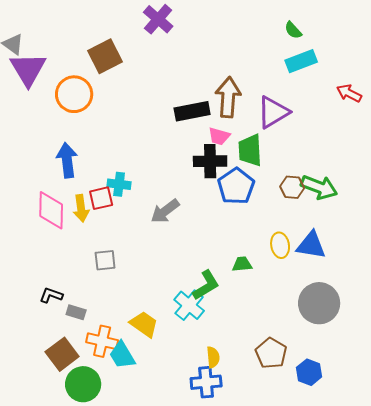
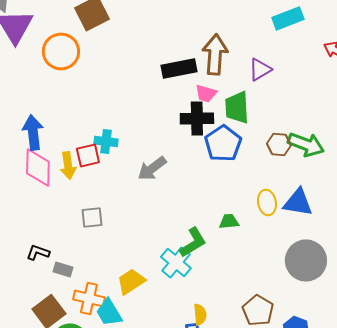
purple triangle: (273, 112) -> (260, 69), size x0.7
blue arrow: (67, 160) -> (33, 132), moved
yellow trapezoid: (144, 324) -> (131, 281), turned -68

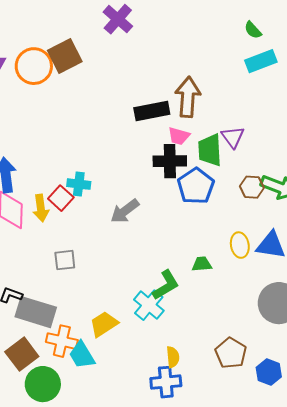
orange circle: (61, 51) -> (34, 66), moved
purple triangle: (260, 69) -> (233, 137), moved, turned -35
red square: (88, 155) -> (61, 198), turned -35
gray rectangle: (63, 269) -> (36, 312), size x2.0

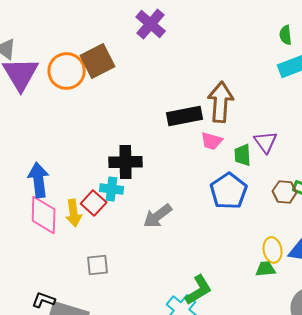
green semicircle: (253, 30) -> (286, 35), turned 36
green trapezoid: (210, 150) -> (243, 155), size x0.7
black cross: (170, 161) -> (126, 162), moved
green trapezoid: (202, 264) -> (266, 269), moved

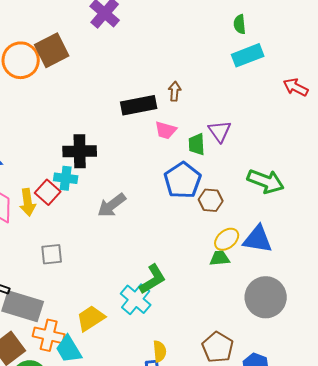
brown arrow: (221, 102) -> (175, 91), size x0.5
brown hexagon: (285, 192) -> (211, 200), moved
yellow ellipse: (273, 250) -> (227, 239), turned 60

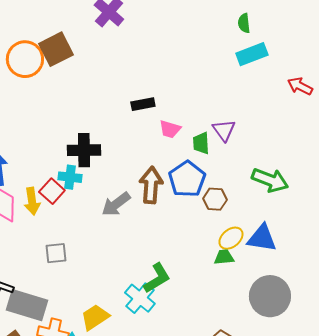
brown arrow: (175, 91) -> (151, 185), moved, size x1.8
black rectangle: (139, 105) -> (143, 104), size x0.7

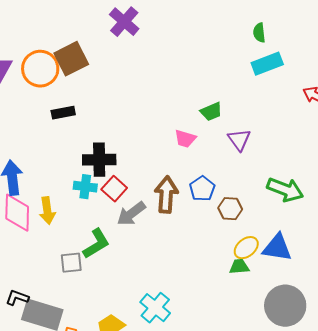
black rectangle: (143, 104) -> (63, 113), moved
green trapezoid: (201, 143) -> (211, 112), moved, turned -110
blue pentagon: (187, 179) -> (202, 189), size x0.7
red square: (52, 191) -> (114, 189), moved
green L-shape: (157, 278) -> (96, 244), moved

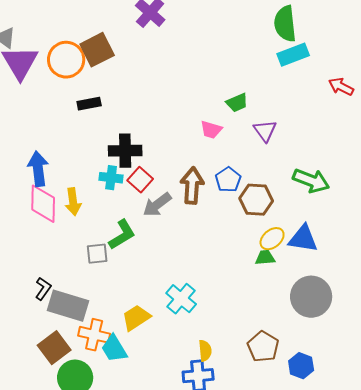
green semicircle: (259, 33) -> (285, 24), size x1.8
brown hexagon: (230, 209) -> (256, 200), size x1.4
black L-shape: (17, 298) -> (43, 289), turned 105

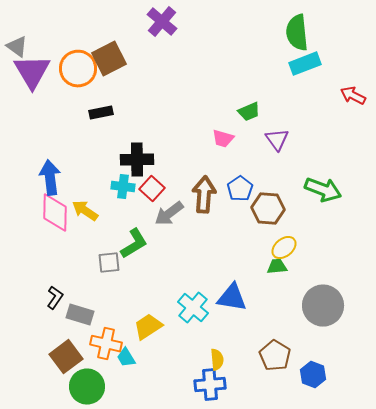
yellow arrow: (73, 202) -> (85, 211), turned 132
blue triangle: (303, 239) -> (232, 298), moved
gray rectangle: (68, 306) -> (80, 315), size x0.7
cyan trapezoid: (114, 349) -> (126, 358), size x0.7

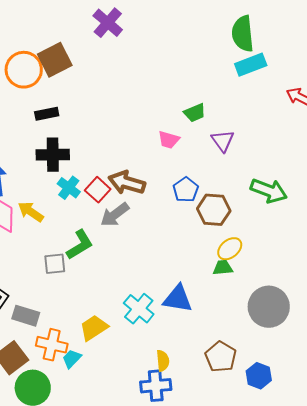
black cross: (137, 160) -> (53, 155), moved
cyan cross: (123, 187) -> (69, 188), turned 30
brown arrow: (204, 195) -> (127, 183), moved, turned -78
cyan trapezoid: (126, 358) -> (72, 359), turned 75

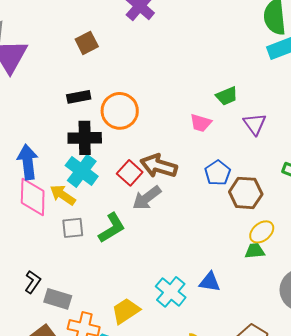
brown square: (55, 60) -> (87, 43), size x0.7
orange circle: (24, 70) -> (120, 111), moved
cyan cross: (69, 188) -> (82, 171), moved, size x1.4
gray square: (55, 264) -> (73, 228), moved
blue triangle: (178, 299) -> (210, 282), size x0.7

